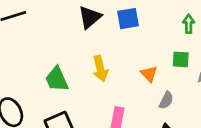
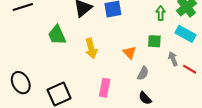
green trapezoid: (57, 79) -> (57, 35), moved

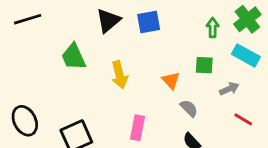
gray arrow: (173, 59) -> (229, 89), turned 88
red line: (190, 69) -> (243, 119), moved
gray semicircle: (143, 73) -> (189, 108), turned -72

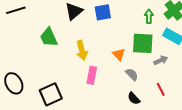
green square: (204, 65) -> (143, 43), size x1.6
red line: (243, 119) -> (161, 89), moved, turned 32
pink rectangle: (137, 128) -> (92, 75), moved

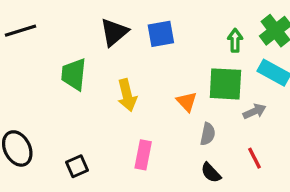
green trapezoid: (49, 37) -> (74, 74), turned 30
gray semicircle: (132, 74) -> (208, 134), turned 56
pink rectangle: (92, 75) -> (143, 155), moved
black square: (51, 94) -> (77, 166), size x0.6

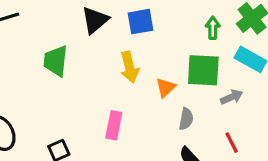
yellow arrow: (127, 95) -> (129, 67), moved
orange triangle: (187, 102) -> (166, 88), turned 30
pink rectangle: (143, 155) -> (114, 125), moved

